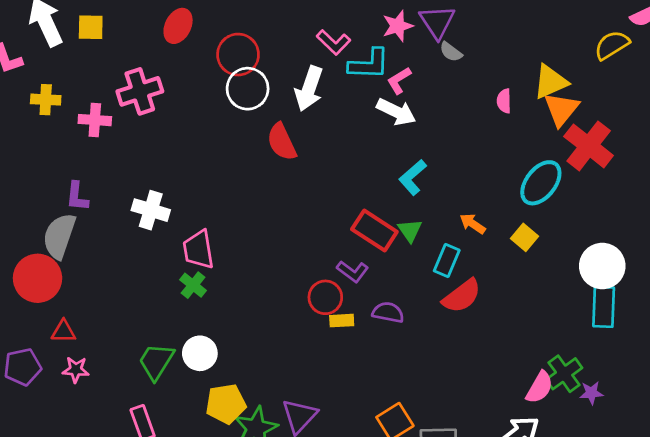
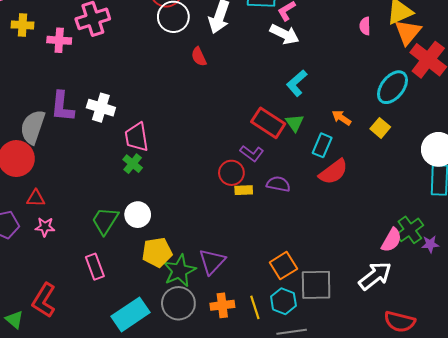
red semicircle: (282, 142) -> (199, 57), size x0.7
purple L-shape: (77, 196) -> (62, 107), moved, size x1.4

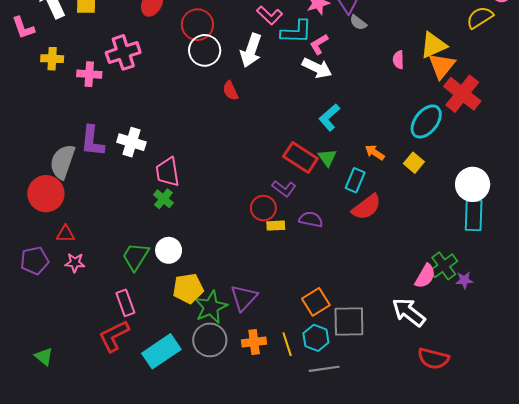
white arrow: (375, 276) -> (409, 312), turned -104
red L-shape: (44, 300) -> (114, 336), moved, turned 32

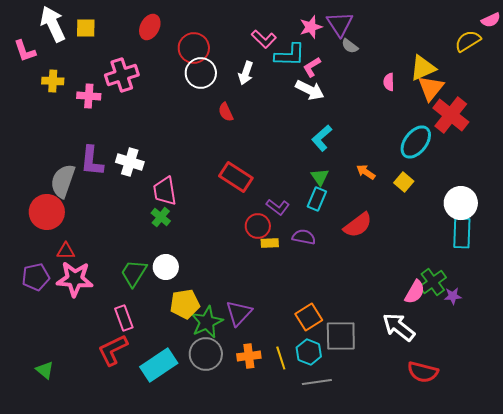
white arrow: (251, 50) -> (246, 73), size x0.7
red rectangle: (300, 158) -> (236, 177), moved
cyan rectangle: (355, 180) -> (317, 199), moved
pink star: (75, 263) -> (75, 279), size x1.8

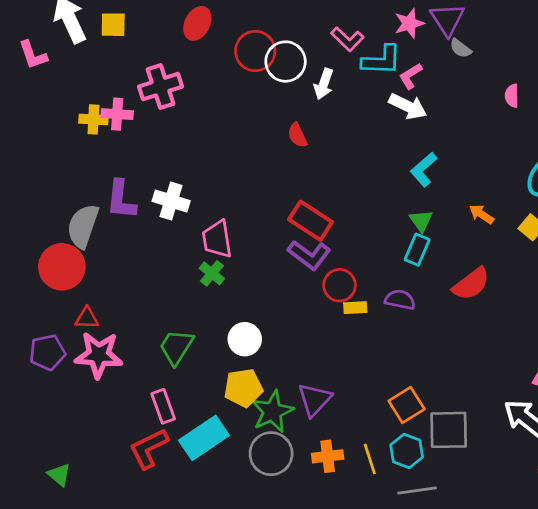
white circle: (201, 73) -> (286, 62), moved
yellow cross: (53, 81) -> (93, 119), moved
purple L-shape: (278, 207) -> (309, 255), moved, size x1.4
white circle: (166, 267) -> (245, 339), moved
cyan rectangle: (159, 365) -> (204, 438), moved

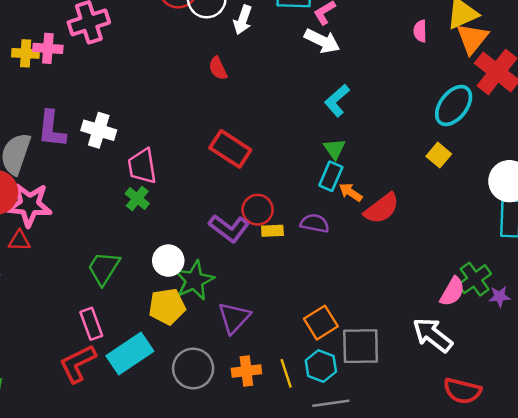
orange arrow: (482, 214) -> (351, 192), moved
purple L-shape: (309, 255) -> (229, 228), moved
pink star: (99, 355) -> (29, 205), moved
green star: (272, 412) -> (194, 280), moved

